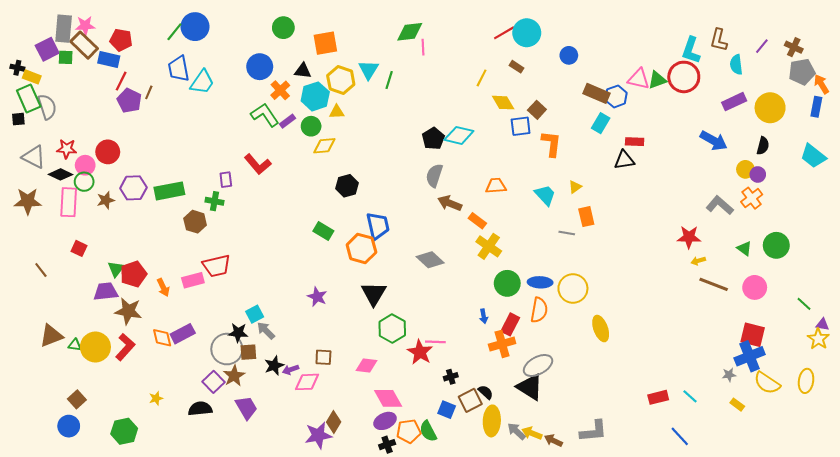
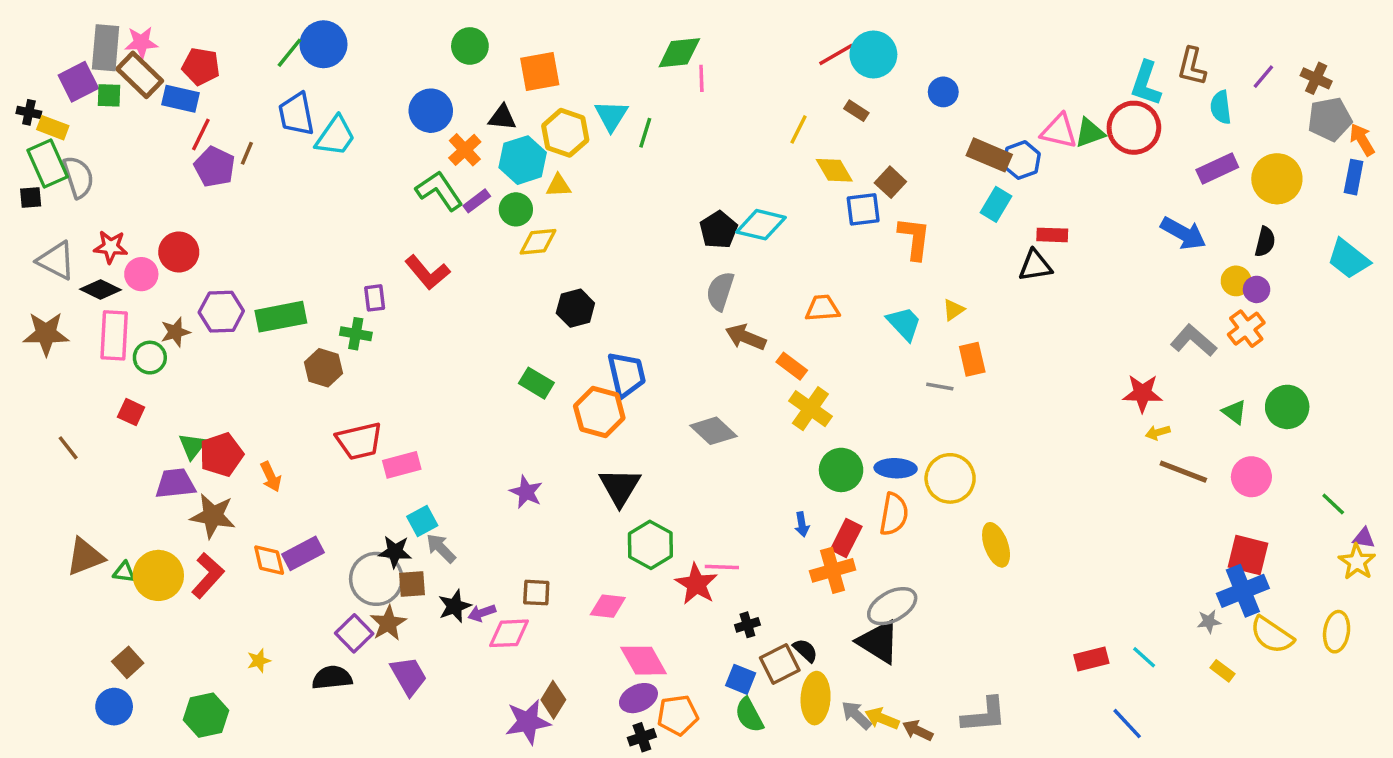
green circle: (84, 182) -> (150, 358), moved
pink rectangle: (193, 280) -> (402, 465), moved
green semicircle: (428, 431) -> (749, 715), moved

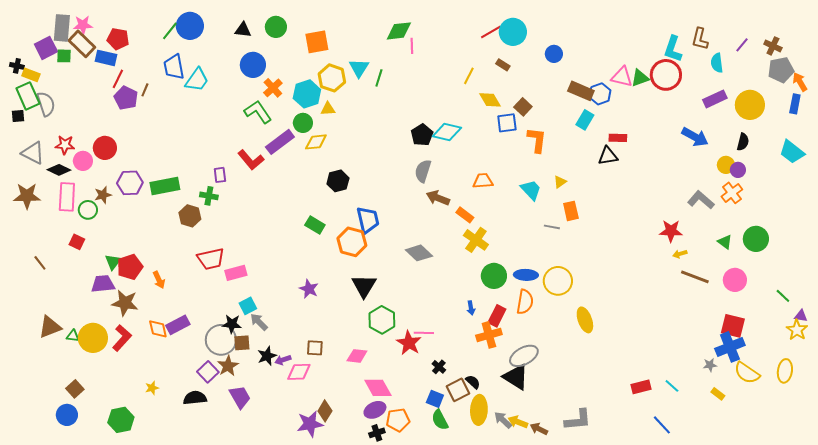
black triangle: (502, 117) -> (243, 30), moved
purple rectangle: (477, 201) -> (280, 142), moved, size x1.8
black cross: (747, 625) -> (439, 367), turned -32

